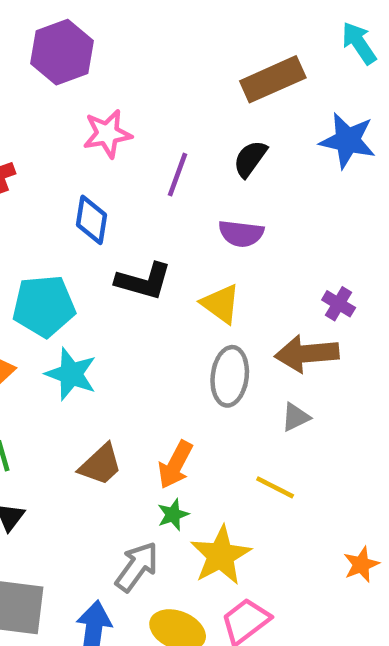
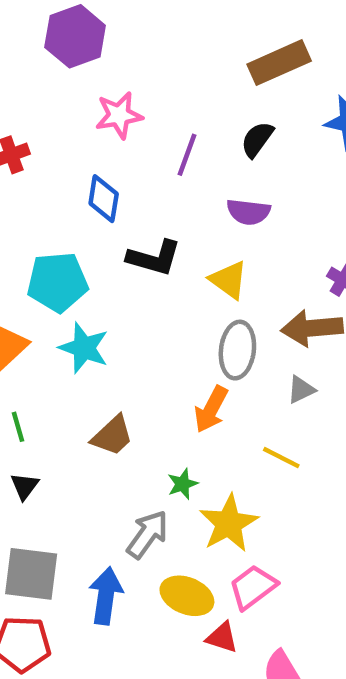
orange arrow: (175, 465) -> (211, 409), moved

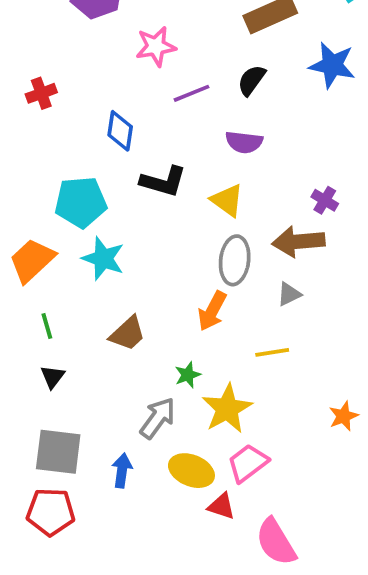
pink star: (119, 115) -> (156, 46), moved
purple line: (187, 155) -> (191, 93), turned 48
yellow line: (281, 458) -> (272, 352), turned -36
blue arrow: (106, 596) -> (122, 471), size x0.7

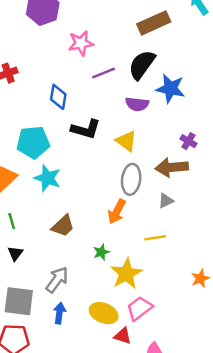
blue star: (332, 65) -> (170, 89), moved
black semicircle: (252, 80) -> (142, 65), size x1.5
gray arrow: (158, 418) -> (57, 280), moved

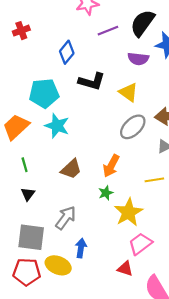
blue diamond: (58, 97) -> (67, 52), turned 30
gray ellipse: (131, 179) -> (133, 127), turned 40
orange arrow: (117, 212) -> (111, 166), moved
blue arrow: (59, 313) -> (81, 248), moved
yellow ellipse: (104, 313) -> (58, 265), moved

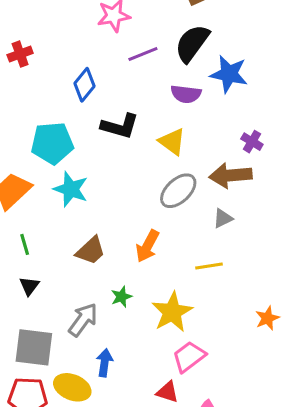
green star: (106, 193) -> (121, 297), moved

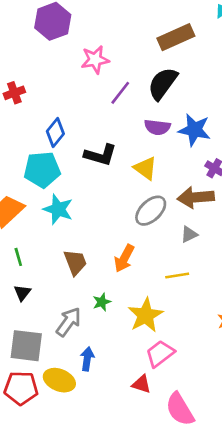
purple line: (143, 54) -> (120, 93), turned -30
blue star: (229, 74) -> (194, 130), moved
blue diamond: (85, 85) -> (55, 133), moved
brown trapezoid: (91, 251) -> (75, 262), turned -68

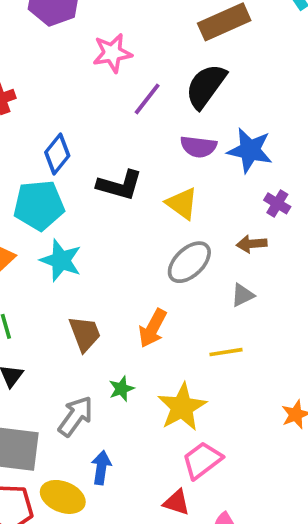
brown arrow: (196, 197) -> (252, 244), size x0.6

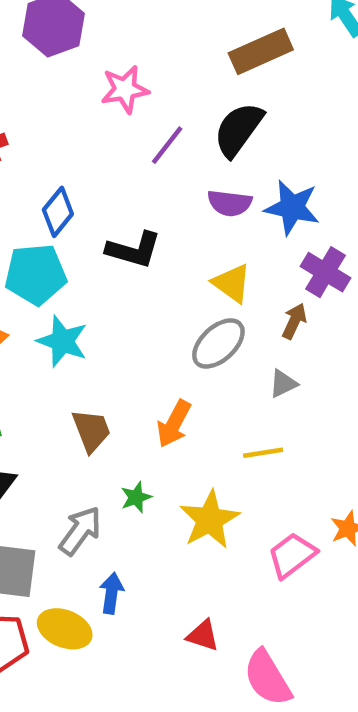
yellow triangle: (182, 203) -> (232, 283), moved
purple cross: (277, 203) -> (325, 272), size x1.5
brown arrow: (252, 244) -> (294, 321), turned 120
pink trapezoid: (202, 460) -> (292, 555), moved

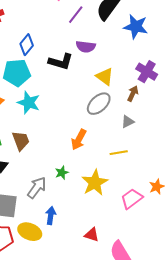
purple semicircle: (230, 203) -> (86, 47), moved
blue star: (292, 207) -> (136, 27), moved
brown trapezoid: (91, 430) -> (21, 141), moved

